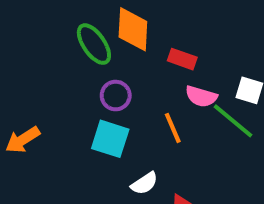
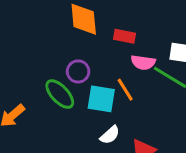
green ellipse: (94, 44) -> (60, 94), moved
cyan square: (110, 139) -> (101, 99), moved

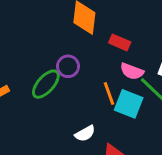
green ellipse: (60, 94) -> (46, 84), turned 72
cyan square: (101, 99) -> (129, 104), moved

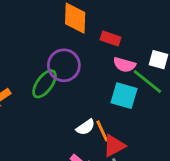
purple circle: (68, 66) -> (64, 65), size x1.5
orange line: (109, 93) -> (102, 131), moved

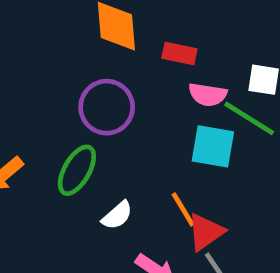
green ellipse: (44, 84) -> (77, 170), moved
white semicircle: (86, 127) -> (117, 215), moved

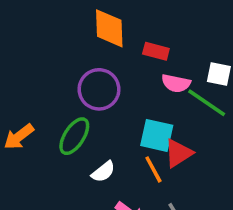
cyan square: (213, 146) -> (157, 135), moved
red triangle: (206, 232) -> (178, 153), moved

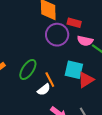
purple circle: (99, 89) -> (57, 35), moved
orange line: (153, 169) -> (50, 80), moved

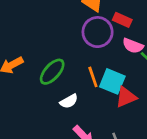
orange line: (50, 80) -> (93, 77), moved

